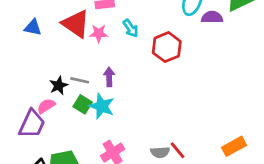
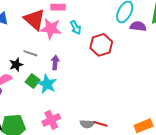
pink star: (99, 33) -> (51, 29), size x1.5
gray line: (80, 80) -> (30, 53), moved
red line: (177, 150) -> (100, 124), turned -40

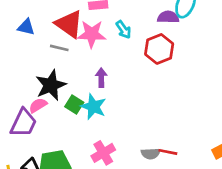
purple semicircle: (138, 26) -> (168, 17), moved
gray line: (30, 53) -> (59, 48), moved
black star: (16, 65) -> (51, 85), size x1.6

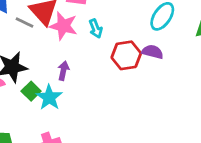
purple semicircle: (168, 17) -> (152, 52), moved
gray line: (59, 48) -> (25, 22), moved

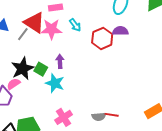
gray line: (25, 22) -> (23, 34), turned -64
green square: (31, 91) -> (41, 69), moved

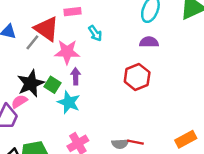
pink star: (51, 29) -> (67, 52), moved
red hexagon: (102, 38) -> (137, 77), moved

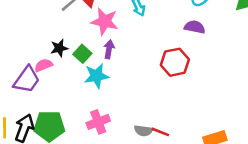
black star: (31, 83) -> (59, 48), size x0.6
cyan star: (69, 102) -> (96, 76), turned 30

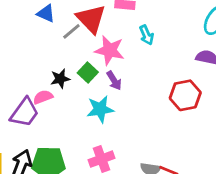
purple arrow: (109, 49) -> (114, 81), turned 138
green square: (82, 54) -> (88, 73), moved

